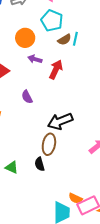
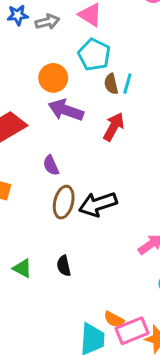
brown semicircle: (64, 40) -> (111, 84), turned 104
purple arrow: (35, 59) -> (66, 110), size x1.6
red arrow: (56, 69) -> (114, 127), moved
brown ellipse: (49, 144) -> (64, 202), moved

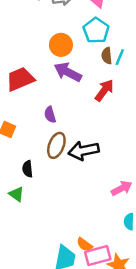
black semicircle: (64, 266) -> (28, 169), moved

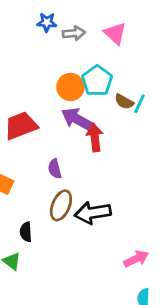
cyan pentagon: (96, 31) -> (97, 81), moved
brown semicircle: (107, 56) -> (124, 102), turned -56
red arrow: (104, 90) -> (95, 137), moved, turned -45

